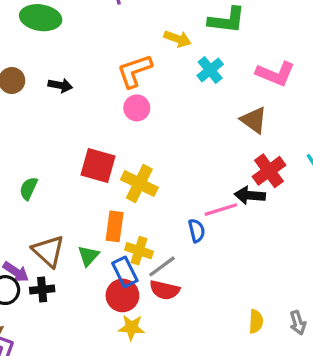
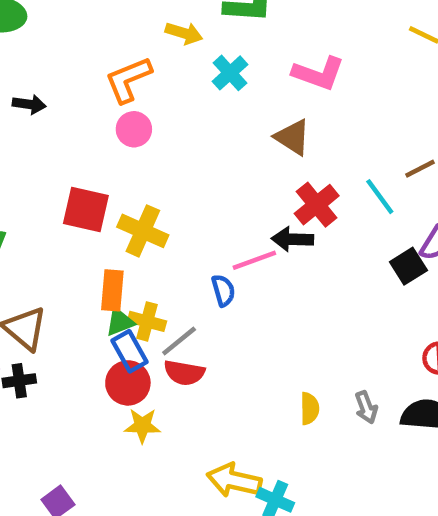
green triangle: (88, 256) -> (120, 322), moved, turned 30

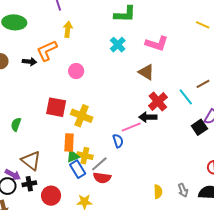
yellow arrow: (184, 33) -> (68, 29), moved, turned -98
orange L-shape: (128, 80) -> (47, 51), moved
red circle: (128, 383) -> (51, 196), moved

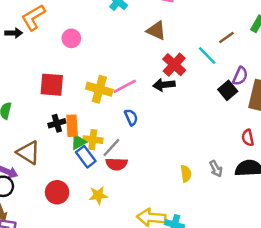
yellow cross: (82, 116) -> (99, 89), moved
pink line: (131, 127) -> (125, 86), moved
black cross: (29, 184) -> (57, 123), moved

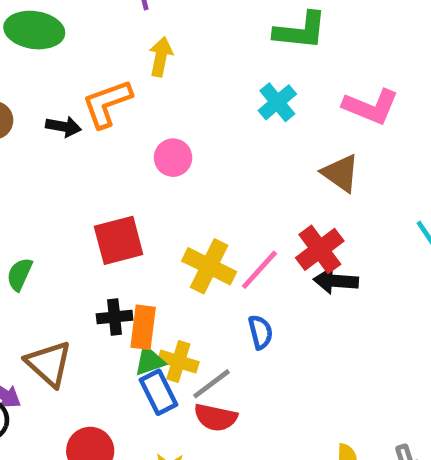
red cross: (174, 65) -> (320, 249), moved
red square: (52, 85) -> (119, 240), turned -30
pink line: (125, 86) -> (259, 270), turned -30

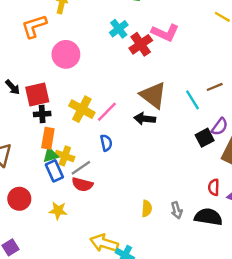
black arrow: (63, 127) -> (13, 87), moved, turned 35
pink circle: (173, 158) -> (66, 54), size x1.5
brown triangle: (341, 173) -> (153, 95), moved, size x1.4
red cross: (320, 249) -> (141, 44), moved
black cross: (115, 317) -> (42, 114), moved

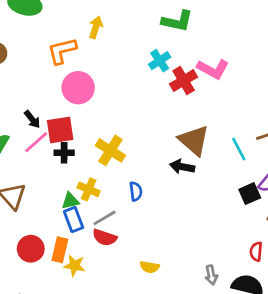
pink circle: (66, 54) -> (78, 88), moved
pink line: (107, 112) -> (36, 142), moved
orange rectangle: (48, 138) -> (60, 250), moved
yellow cross: (65, 156) -> (89, 189), moved
yellow semicircle: (147, 209) -> (150, 267), moved, turned 91

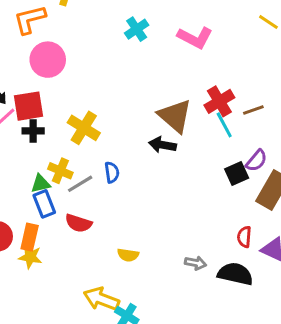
red cross: (184, 80) -> (219, 101), moved
gray line: (104, 218) -> (80, 184), moved
yellow star: (75, 266) -> (30, 257), moved
gray arrow: (211, 275) -> (196, 263), turned -66

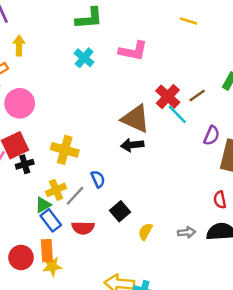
yellow cross: (60, 171) -> (56, 190), turned -30
black square: (237, 173) -> (120, 211), moved
yellow semicircle: (128, 255) -> (145, 232), moved, turned 126

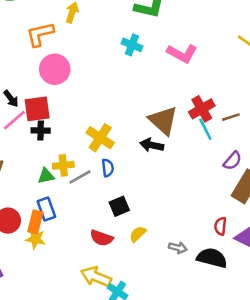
cyan cross: (84, 58) -> (132, 45), turned -36
yellow cross: (65, 150) -> (100, 138), moved
blue rectangle: (51, 220) -> (46, 209), moved
red semicircle: (83, 228) -> (102, 238), moved

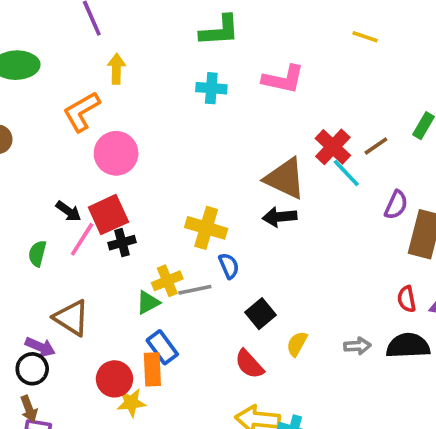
gray line: (80, 177) -> (195, 290), turned 35
red semicircle: (102, 238) -> (249, 364), turned 45
yellow star: (36, 239) -> (131, 403), moved

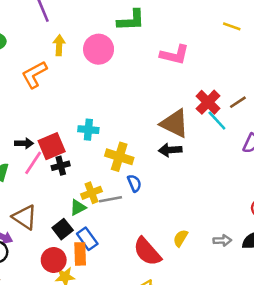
cyan cross: (211, 88) -> (88, 130), moved
pink circle: (116, 153) -> (99, 49), moved
black arrow: (68, 211) -> (24, 143), turned -36
black square: (260, 314) -> (63, 229), moved
red semicircle: (249, 364) -> (147, 252), size x1.4

